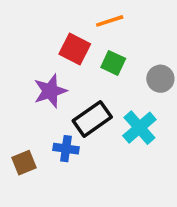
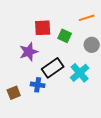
orange line: (110, 21) -> (87, 18), moved
red square: (75, 49) -> (43, 28), turned -30

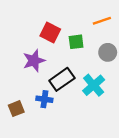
red square: (43, 28) -> (50, 32), turned 30
green square: (65, 36) -> (76, 42), turned -32

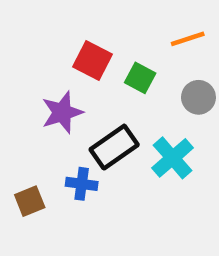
green square: (76, 42) -> (140, 78), turned 35

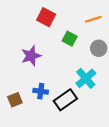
red square: (92, 61) -> (46, 17), moved
black rectangle: (114, 147) -> (65, 100), moved

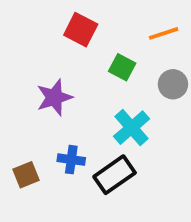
cyan cross: (86, 78) -> (132, 128), moved

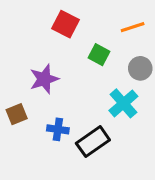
cyan cross: (132, 128) -> (123, 103), moved
brown square: (26, 175) -> (17, 114), moved

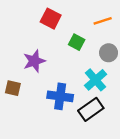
brown square: (17, 114) -> (13, 88), turned 35
blue cross: (58, 129) -> (60, 96), moved, size x1.5
black rectangle: (93, 142) -> (91, 109), moved

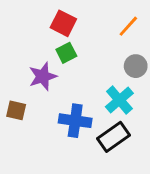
orange line: (103, 21) -> (128, 26), turned -30
green square: (77, 42) -> (66, 53), moved, turned 35

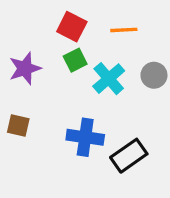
orange line: (128, 26) -> (124, 30), moved, turned 45
purple star: (43, 76) -> (25, 69), moved
cyan cross: (119, 100) -> (109, 79), moved

